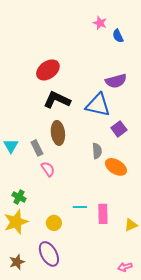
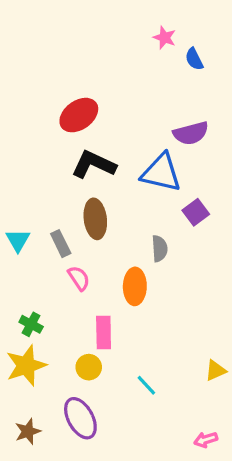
orange ellipse: (116, 167) -> (135, 286), moved, turned 60
cyan line: (80, 207) -> (146, 385), moved, turned 48
pink rectangle: (103, 214) -> (104, 333), moved

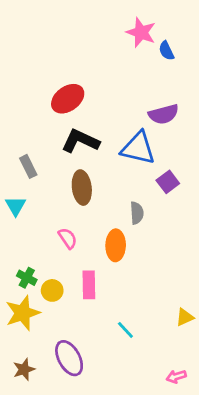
pink star: (164, 38) -> (141, 32), size x1.5
gray rectangle: (61, 244) -> (28, 166), moved
yellow circle: (89, 367) -> (52, 290), moved

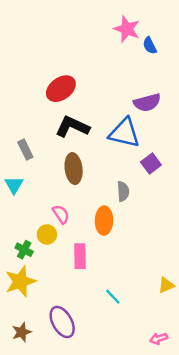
yellow circle: (52, 290) -> (47, 234), moved

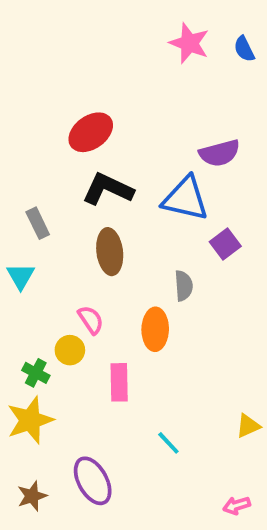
blue semicircle: (150, 46) -> (244, 49), moved

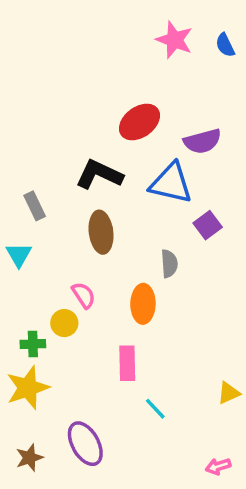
red ellipse: (91, 132) -> (139, 122), moved
green cross: (36, 373) -> (33, 344), turned -30
pink rectangle: (119, 382) -> (127, 363), moved

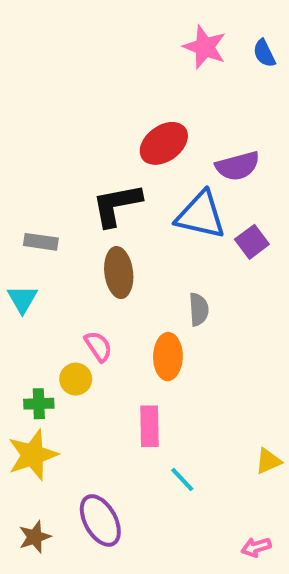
black L-shape: (99, 174) -> (117, 205), turned -36
gray rectangle: (35, 206) -> (41, 242), turned -56
purple square: (208, 225) -> (252, 242), moved

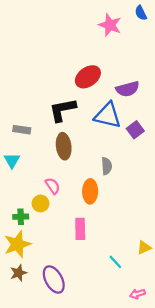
blue semicircle: (264, 53) -> (141, 13), moved
cyan line: (182, 479) -> (115, 262), moved
brown star: (35, 537) -> (18, 273), moved

